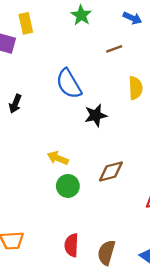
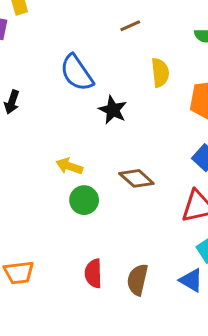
black star: (96, 115) -> (113, 110), turned -30
brown diamond: (111, 171) -> (136, 178), turned 60

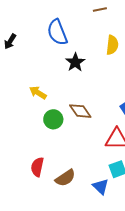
green circle: (84, 200) -> (53, 119), moved
brown semicircle: (137, 280) -> (65, 178), turned -150

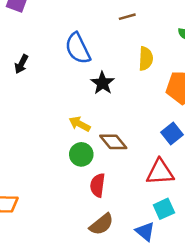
yellow arrow: (38, 93) -> (80, 124), moved
red semicircle: (37, 167) -> (98, 185), moved

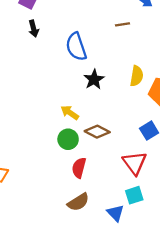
yellow semicircle: (146, 59) -> (137, 76), moved
black arrow: (21, 64) -> (34, 29), moved, turned -49
brown diamond: (113, 142) -> (97, 132), turned -30
red triangle: (160, 172) -> (135, 163), turned 50

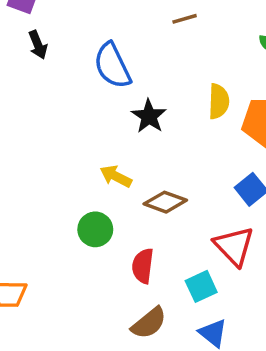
green circle: (68, 139) -> (95, 229), moved
cyan square: (134, 195) -> (201, 286), moved

